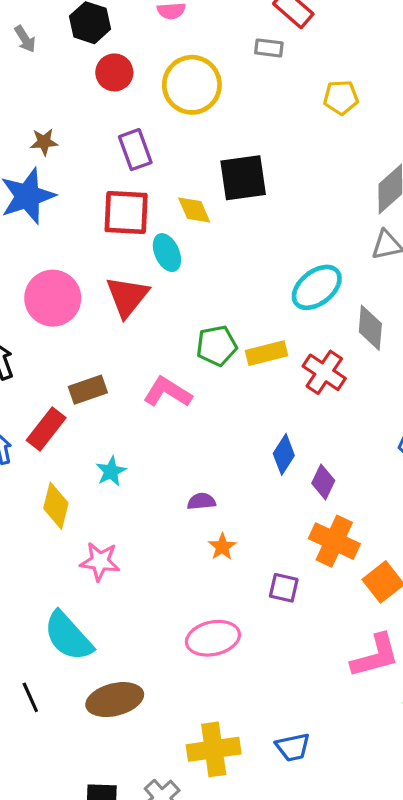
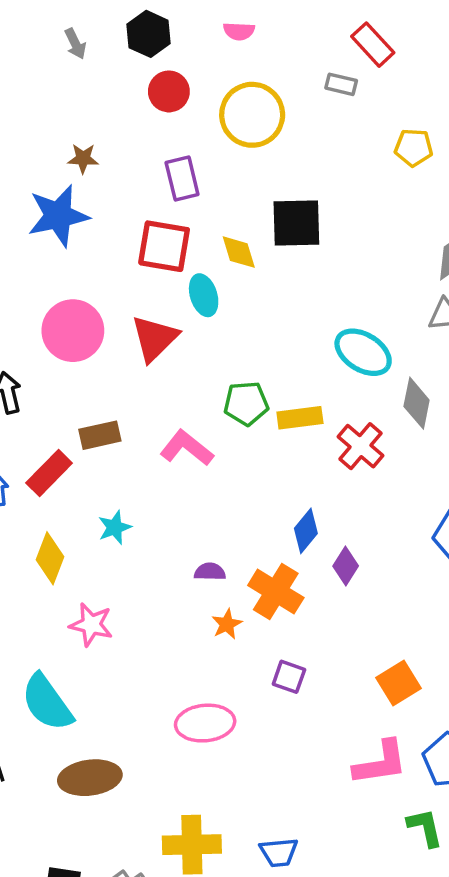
cyan ellipse: (317, 287) -> (363, 352), turned 63
orange cross: (334, 541) -> (276, 591), moved

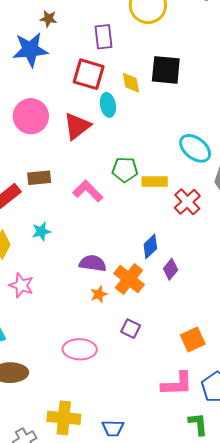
purple semicircle: (210, 572) -> (93, 263), size x1.5

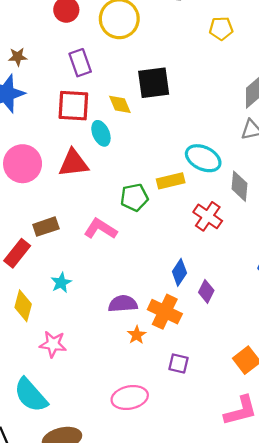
red triangle: (77, 126) -> (73, 163), turned 44
yellow rectangle: (155, 181) -> (171, 181), moved

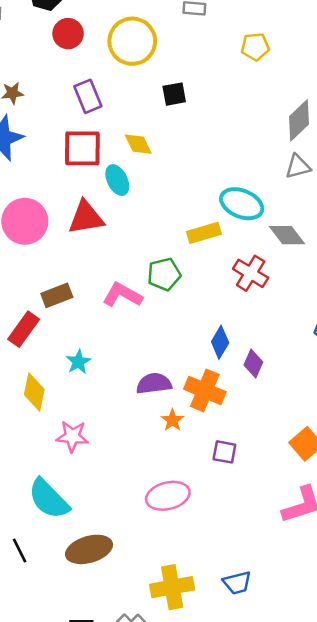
black square: (154, 83) -> (174, 94), moved, size x0.6
gray diamond: (240, 186) -> (287, 235), turned -40
green pentagon: (134, 197) -> (164, 274), moved

